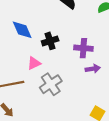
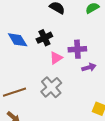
black cross: (50, 41) -> (44, 38), moved
pink triangle: (34, 63) -> (56, 58), moved

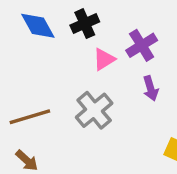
purple cross: (77, 49) -> (142, 45), turned -30
purple arrow: (89, 67) -> (151, 88), moved, turned 88

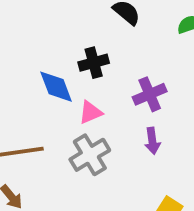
blue diamond: (38, 26) -> (56, 87), moved
pink triangle: (104, 59) -> (90, 112), moved

